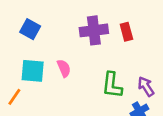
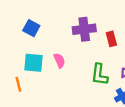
red rectangle: (126, 32) -> (111, 39), moved
orange line: (14, 97) -> (18, 84), turned -48

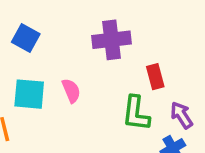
red rectangle: (111, 39) -> (155, 77), moved

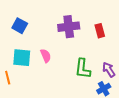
red rectangle: (155, 77) -> (100, 31), moved

